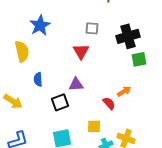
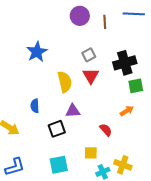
gray square: (92, 28) -> (89, 55), turned -32
yellow semicircle: (22, 51) -> (65, 82), moved
red triangle: (81, 51) -> (91, 76), moved
orange arrow: (124, 91) -> (127, 111), moved

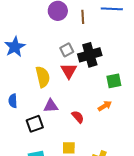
black cross: (125, 63) -> (90, 55), moved
red semicircle: (106, 130) -> (78, 117), moved

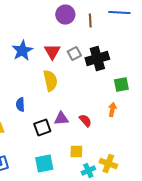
red triangle: (69, 71) -> (52, 52), moved
purple triangle: (51, 106) -> (61, 119), moved
orange arrow: (105, 106) -> (112, 110), turned -48

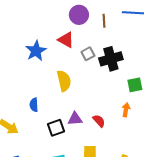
red triangle: (52, 52) -> (66, 40), moved, turned -30

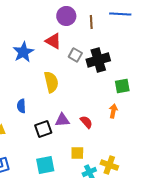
gray square: (88, 54) -> (75, 55), turned -32

